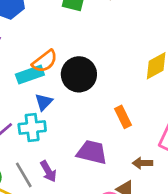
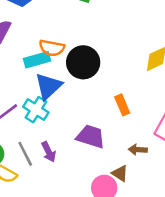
orange semicircle: (45, 61) -> (52, 48), turned 45
blue triangle: (44, 102) -> (48, 86), size x1.6
cyan cross: (32, 127) -> (36, 110), turned 35

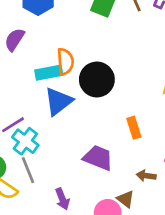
orange semicircle: (52, 48) -> (65, 62), turned -110
cyan cross: (36, 110) -> (25, 141), moved
purple arrow: (49, 152) -> (62, 199), moved

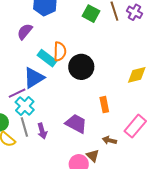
cyan rectangle: (49, 73) -> (47, 58), turned 42
blue triangle: (58, 101) -> (34, 78), moved
purple arrow: (62, 199) -> (42, 131), moved

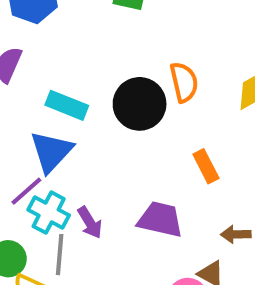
orange semicircle: (60, 51) -> (184, 82), moved
gray line: (24, 127) -> (60, 255), turned 36
purple arrow: (42, 131) -> (90, 223), moved

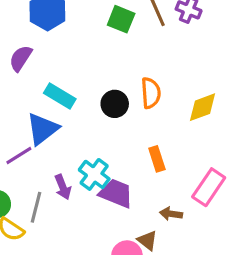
black circle: (140, 104) -> (115, 104), size x0.7
cyan cross: (49, 213) -> (94, 174), moved

